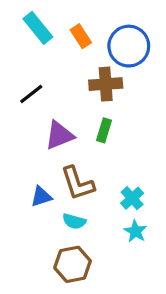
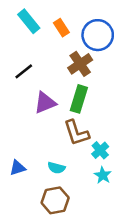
brown cross: (106, 84) -> (80, 64), turned -30
green rectangle: (104, 130) -> (79, 99), size x1.5
brown L-shape: (78, 183) -> (76, 133), moved
blue triangle: (41, 197) -> (18, 168), moved

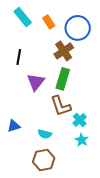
black line: (24, 71) -> (19, 57), turned -42
purple triangle: (45, 103) -> (36, 82), turned -30
blue triangle: (18, 168) -> (14, 126), moved

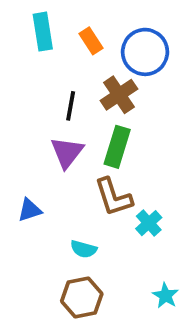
cyan rectangle: (23, 17) -> (43, 32), turned 30
black line: (19, 57) -> (71, 106), moved
blue triangle: (14, 126) -> (30, 210), moved
cyan star: (82, 140) -> (165, 296), moved

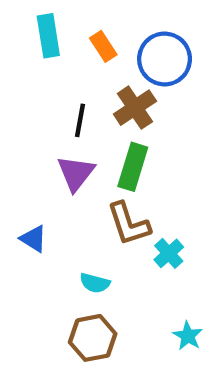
blue triangle: (30, 210) -> (33, 239), turned 50

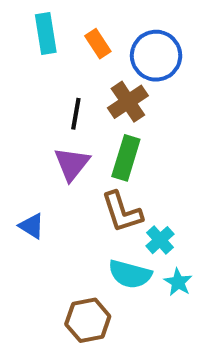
cyan semicircle: (95, 283) -> (130, 274), moved, size x1.5
cyan star: (188, 336) -> (178, 282), moved

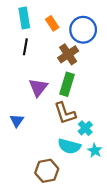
black line: (76, 114) -> (25, 47), moved
blue triangle: (32, 226) -> (17, 121), turned 32

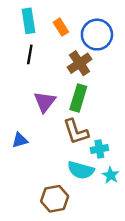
blue triangle: (17, 121) -> (20, 140), turned 40
cyan cross: (85, 128) -> (99, 149), turned 32

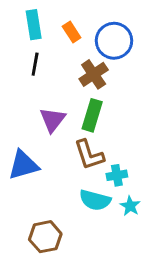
blue triangle: (20, 140) -> (23, 165), size x1.6
brown hexagon: (55, 199) -> (45, 237), moved

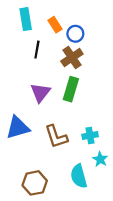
blue circle: (114, 41) -> (75, 34), moved, size x0.6
black line: (35, 64) -> (37, 50), moved
brown L-shape: (89, 155) -> (56, 137), moved
cyan semicircle: (95, 200) -> (79, 176), moved, turned 60

